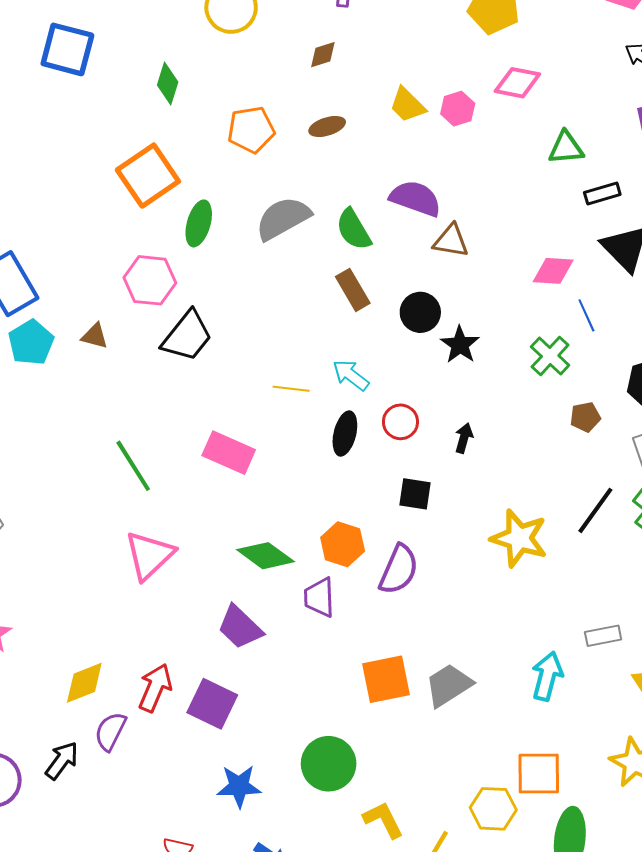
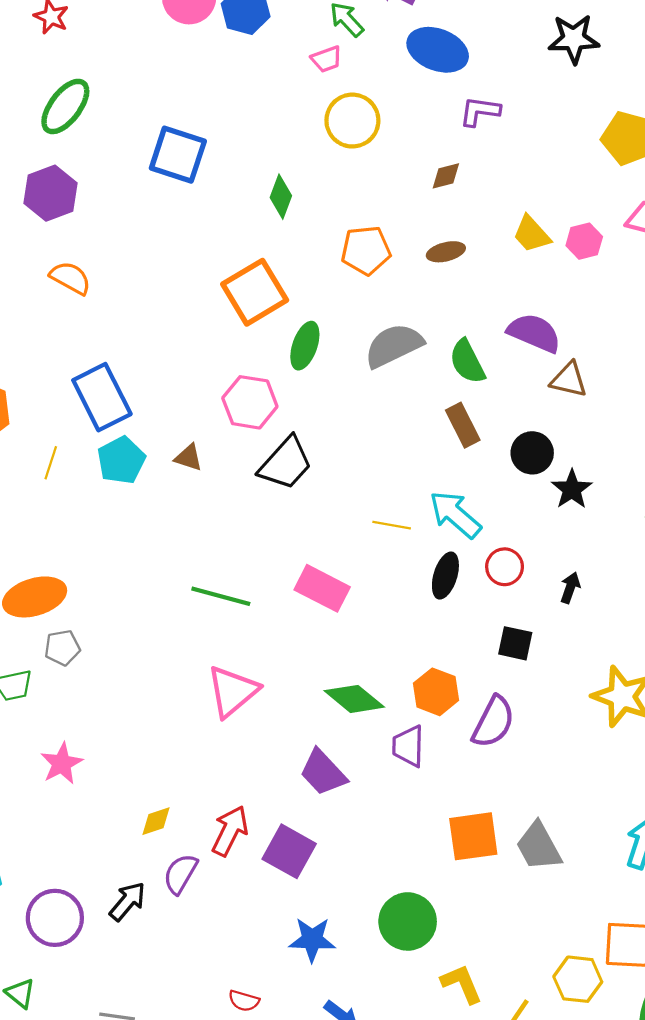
cyan arrow: (351, 375) -> (455, 514), size x1.4
green line: (133, 466) -> (221, 596), turned -46
yellow diamond: (84, 683) -> (156, 821), size x0.7
gray trapezoid: (449, 685) -> (539, 846), turned -90

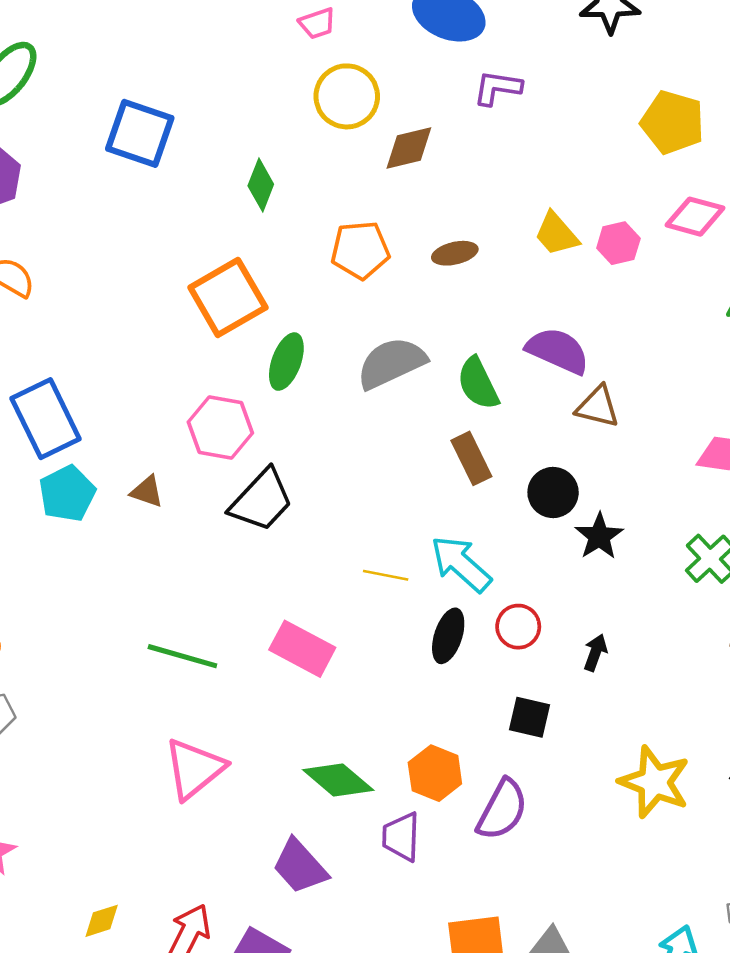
brown diamond: (446, 176) -> (409, 148), moved, size x1.4

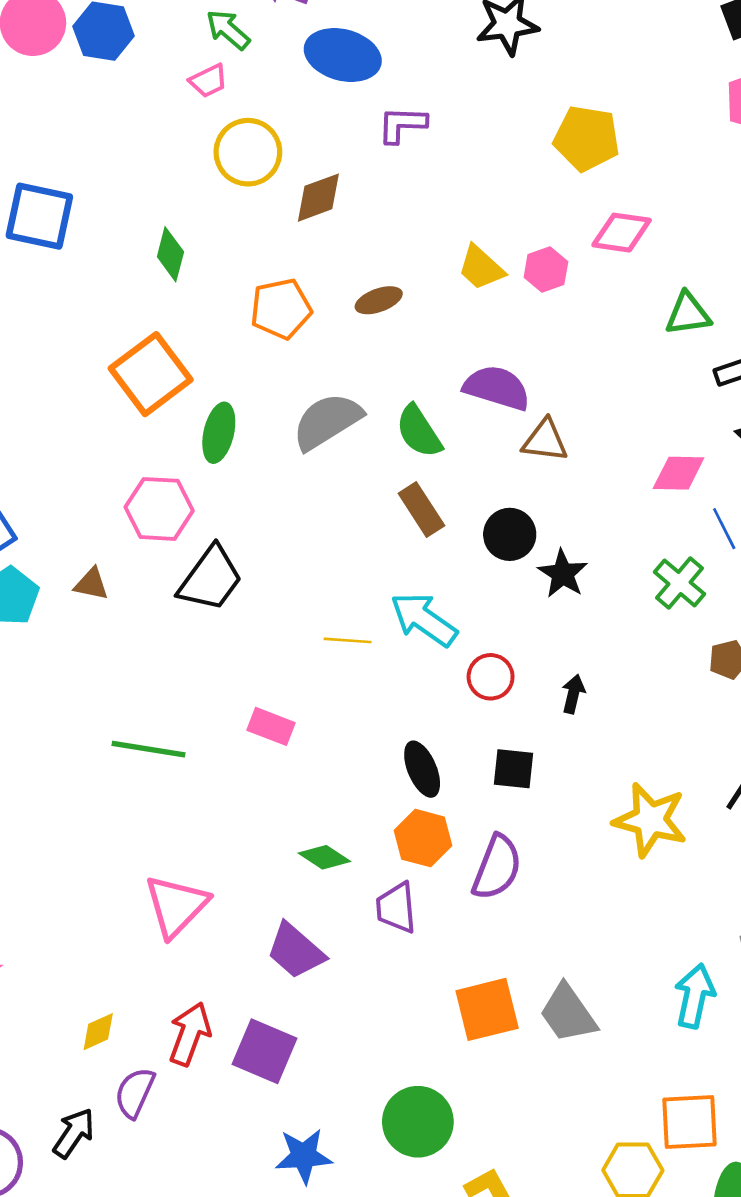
black ellipse: (448, 636) -> (422, 769), moved, turned -34
pink rectangle: (302, 649) -> (271, 726), size x0.7
pink triangle: (194, 769) -> (176, 906), moved
green diamond: (338, 780) -> (324, 857), size x0.7

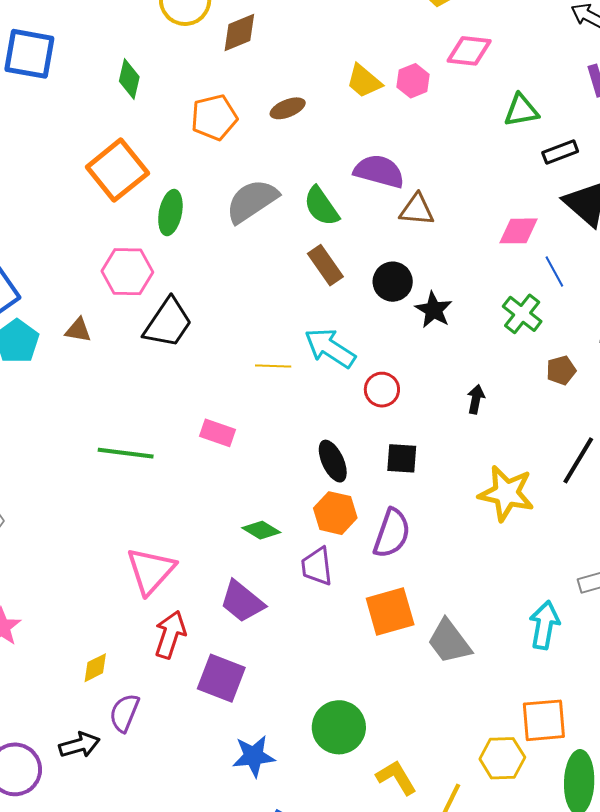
black arrow: (573, 694) -> (476, 399), moved
orange square: (487, 1009) -> (390, 612), moved
red arrow: (190, 1034) -> (170, 635), moved
black arrow: (74, 1133) -> (79, 745), turned 42

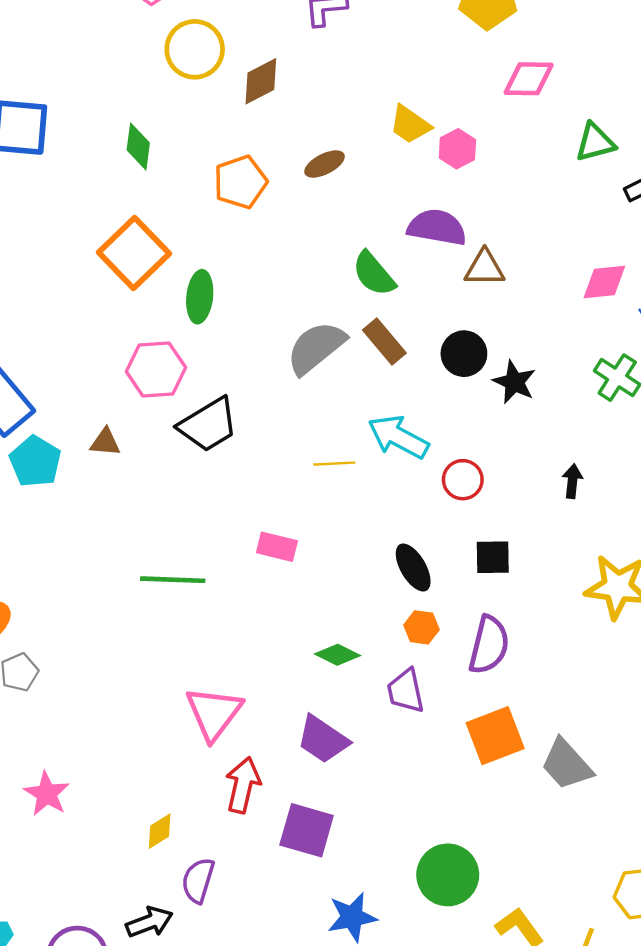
pink hexagon: (413, 81) -> (457, 149), moved
gray semicircle: (252, 201) -> (316, 348), moved
black trapezoid: (168, 323) -> (208, 425), turned 30
orange hexagon: (335, 513) -> (421, 627), size x0.7

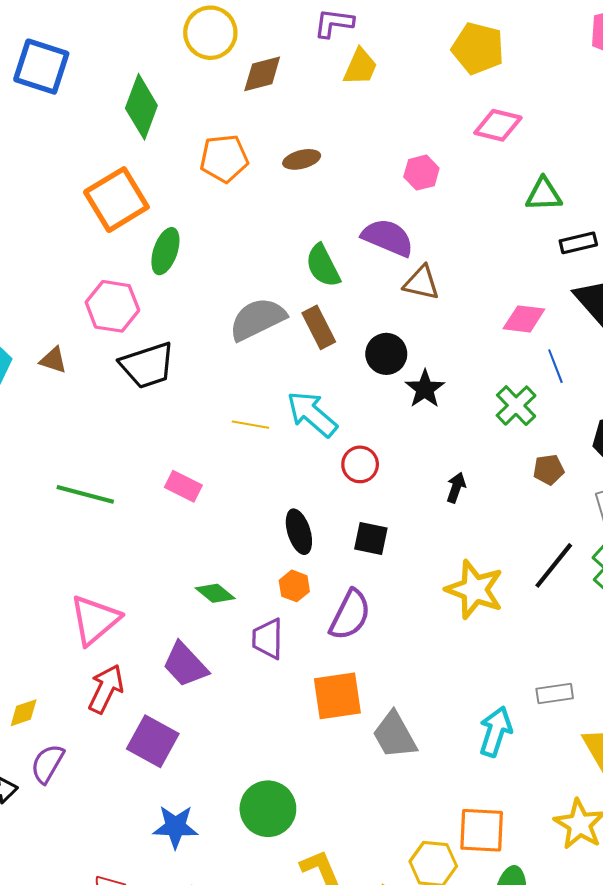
yellow trapezoid: (410, 125) -> (360, 67), moved, turned -114
green diamond: (138, 146) -> (141, 107), size x1.5

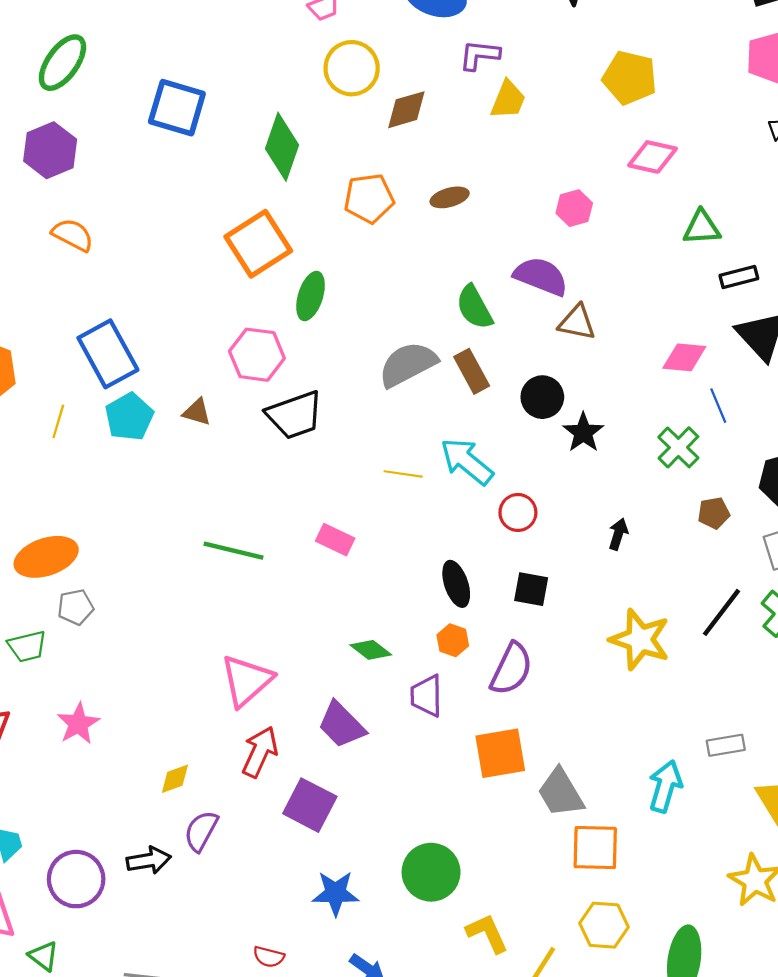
orange square: (482, 830) -> (595, 848), moved

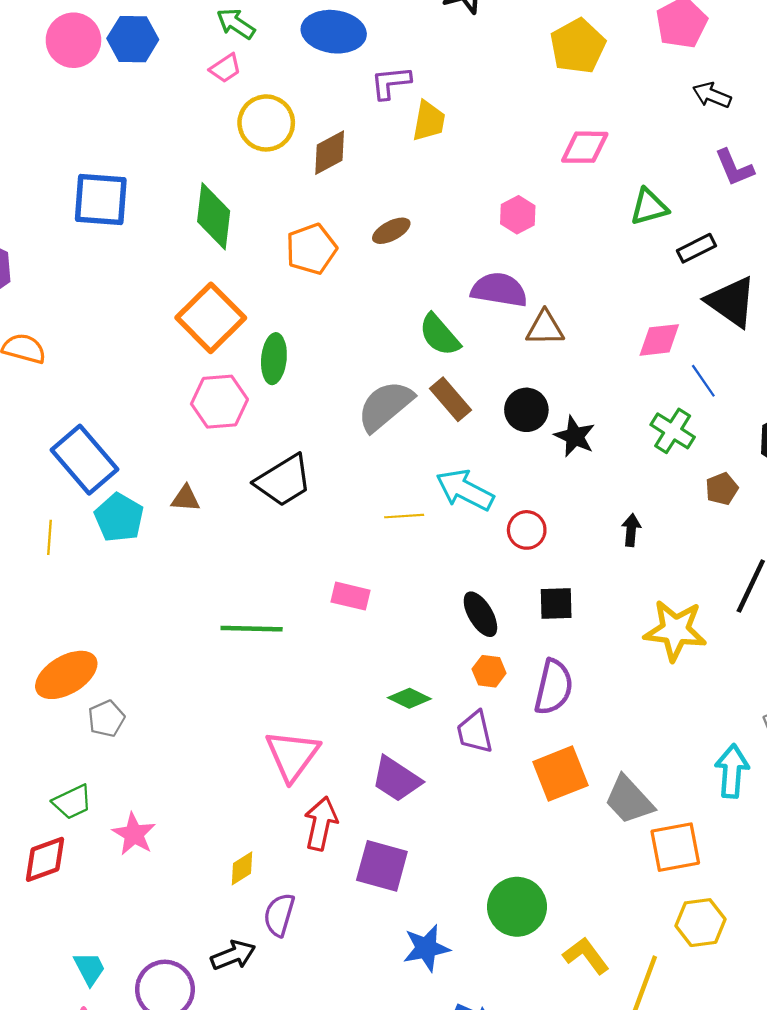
yellow pentagon: (630, 78) -> (578, 46), moved, turned -30
pink hexagon: (257, 355) -> (219, 402), moved
green trapezoid: (27, 646) -> (72, 802), moved

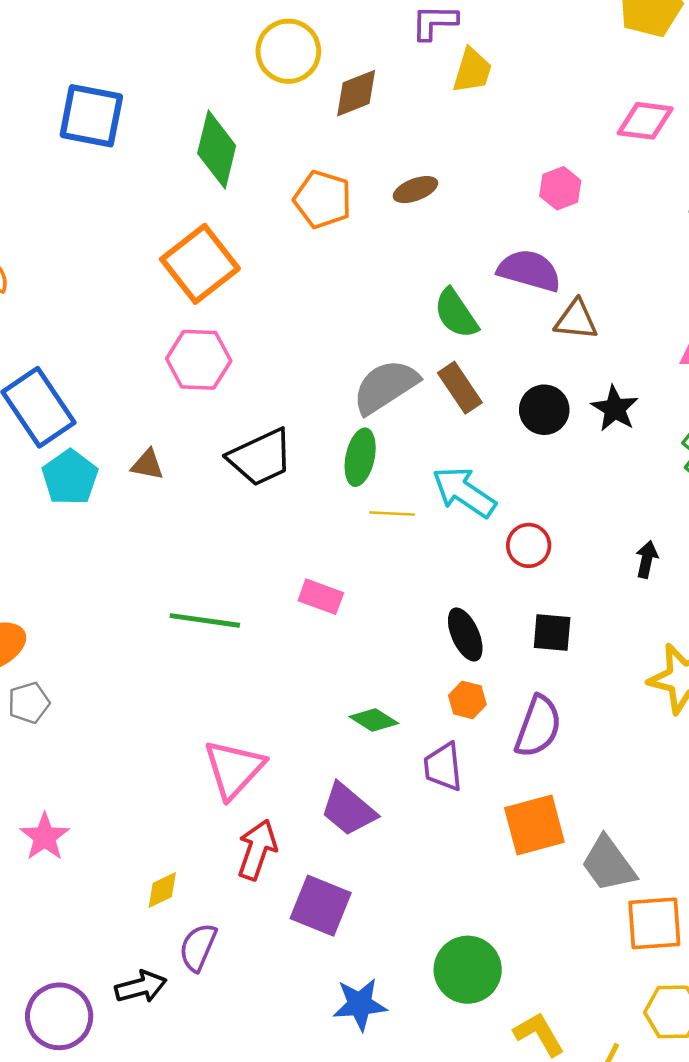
orange pentagon: (311, 249) -> (323, 199), turned 30
green ellipse: (274, 359) -> (360, 457), moved
black star: (575, 436) -> (615, 409), moved

